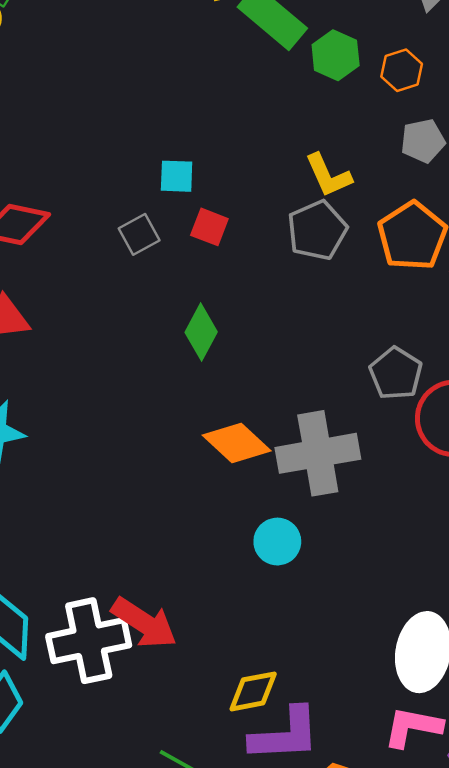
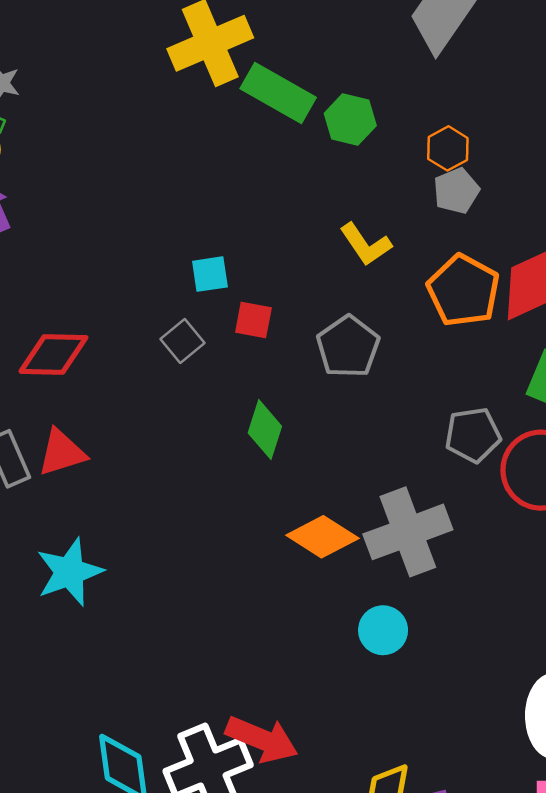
orange hexagon: (402, 70) -> (448, 148), moved
gray pentagon: (317, 230) -> (348, 347), moved
gray pentagon: (396, 373) -> (473, 435), turned -30

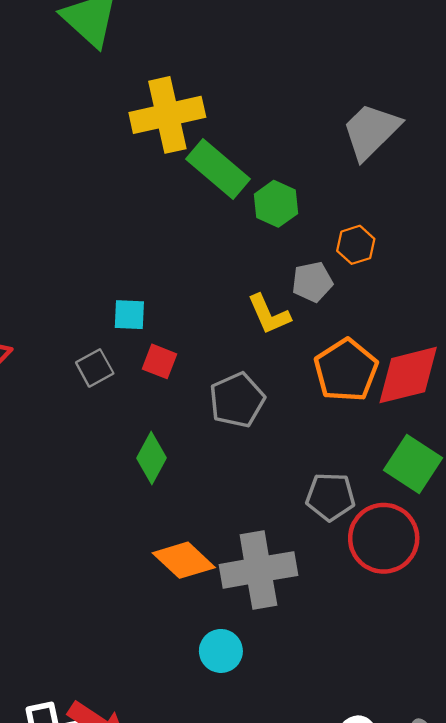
gray pentagon: (456, 191) -> (312, 282), moved

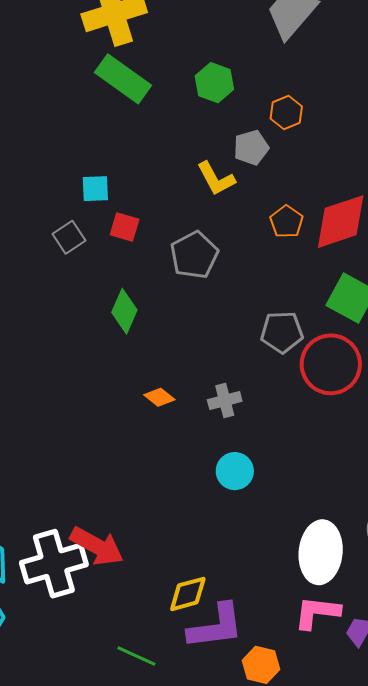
green rectangle: (218, 169) -> (123, 79), moved
orange pentagon: (346, 370) -> (287, 222), size x0.6
orange diamond: (184, 560) -> (159, 397), size x0.6
gray cross: (258, 570) -> (225, 401), size x0.5
cyan circle: (221, 651) -> (235, 471), moved

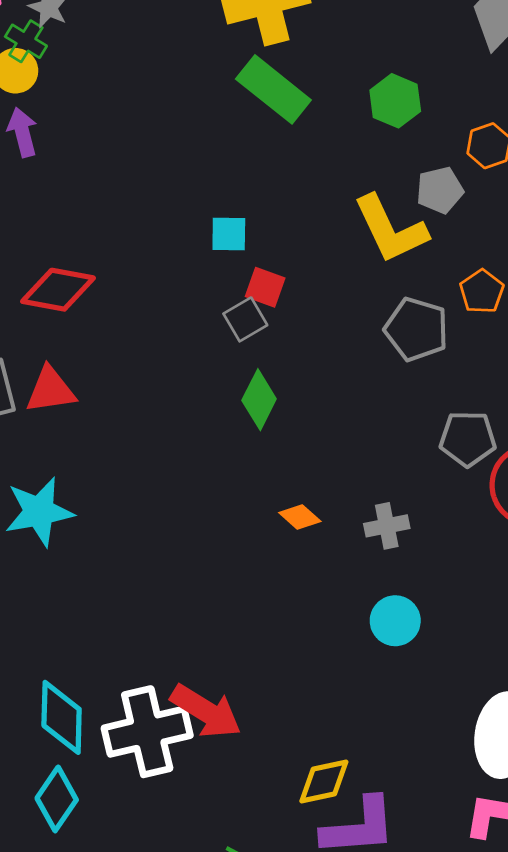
yellow L-shape: (216, 179) -> (390, 229), size x1.5
gray square: (69, 237) -> (245, 319), moved
gray pentagon: (194, 255) -> (416, 329), moved, turned -30

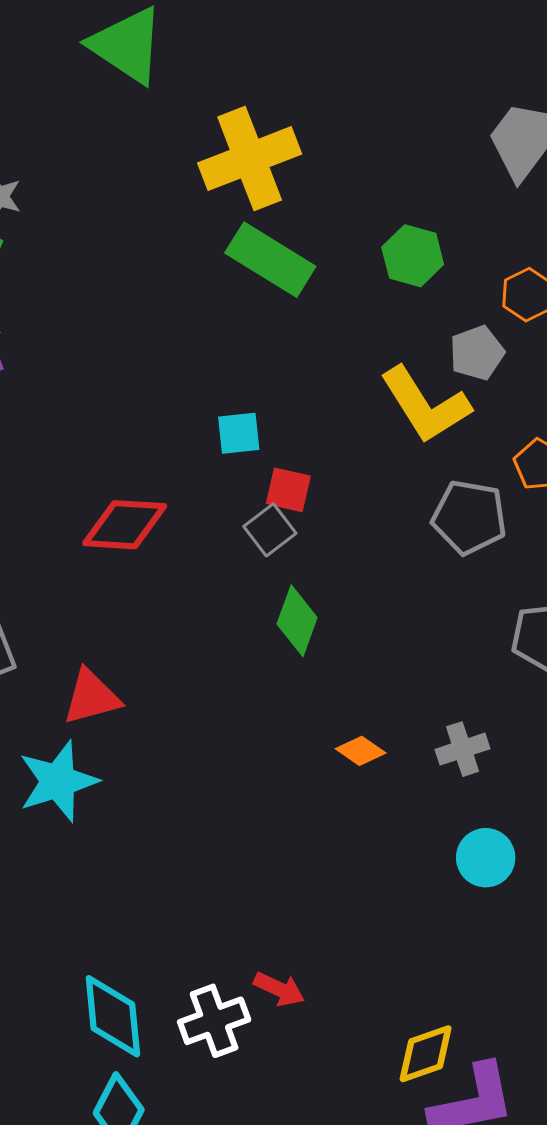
red diamond: (58, 290) -> (125, 525), moved
red triangle: (50, 390) -> (91, 697), moved
red arrow: (206, 711) -> (279, 989), size x0.6
white cross: (147, 732) -> (214, 1021), size x0.7

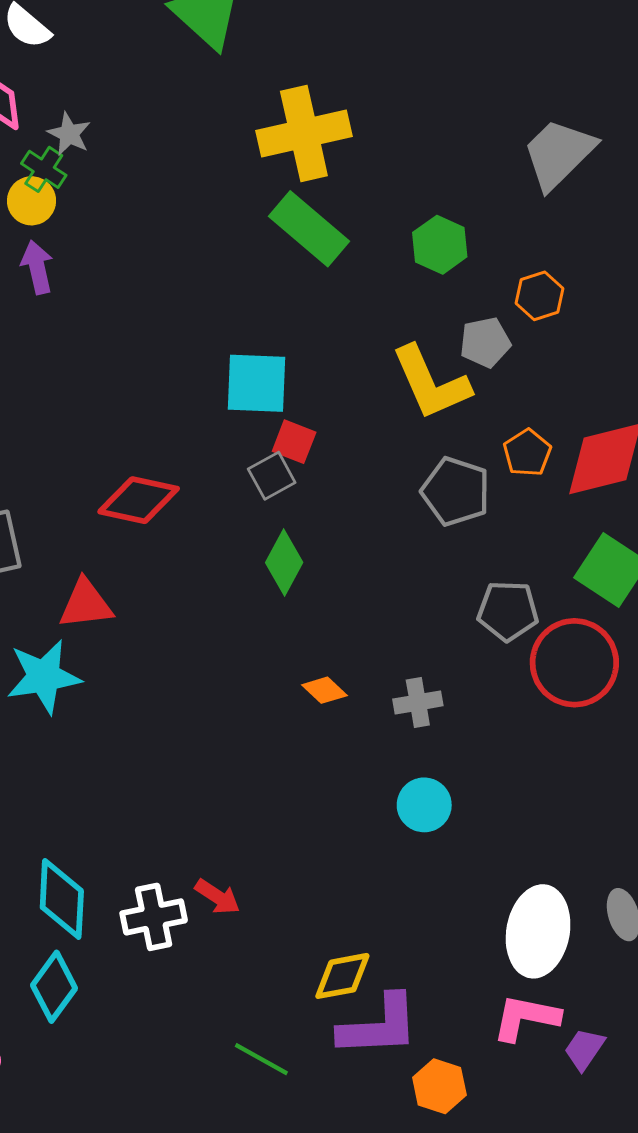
cyan square: (239, 433) -> (256, 383), size x1.6
red diamond: (125, 525) -> (139, 500), moved

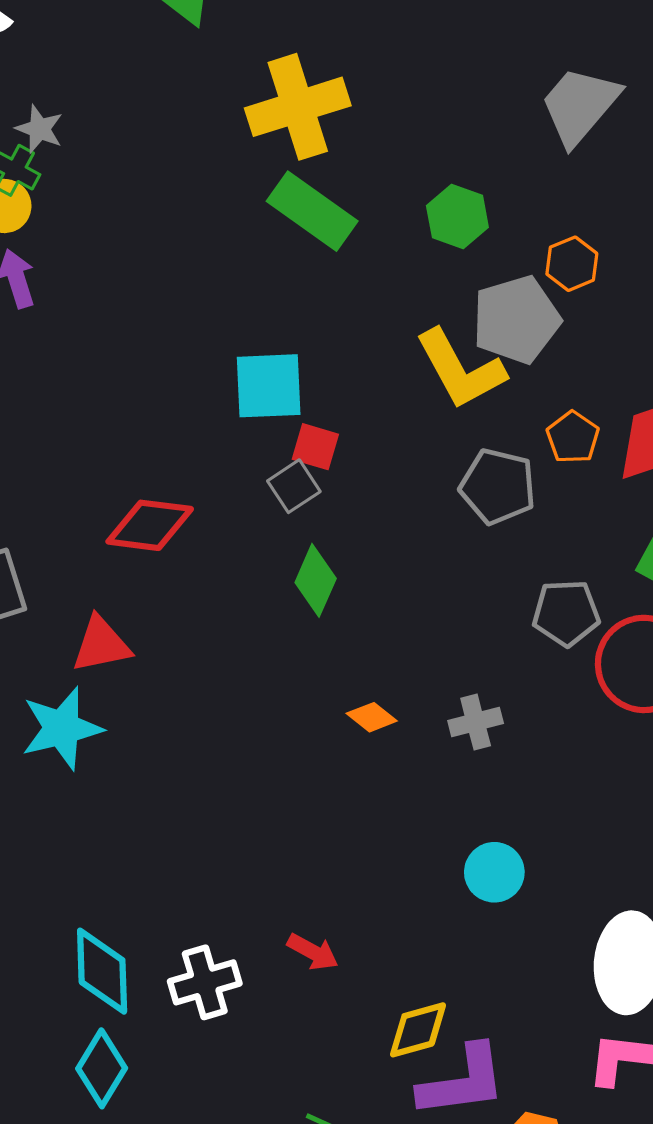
gray pentagon: (485, 342) -> (516, 320), size x1.6
cyan circle: (424, 805) -> (494, 872), moved
red arrow: (217, 897) -> (313, 952), moved

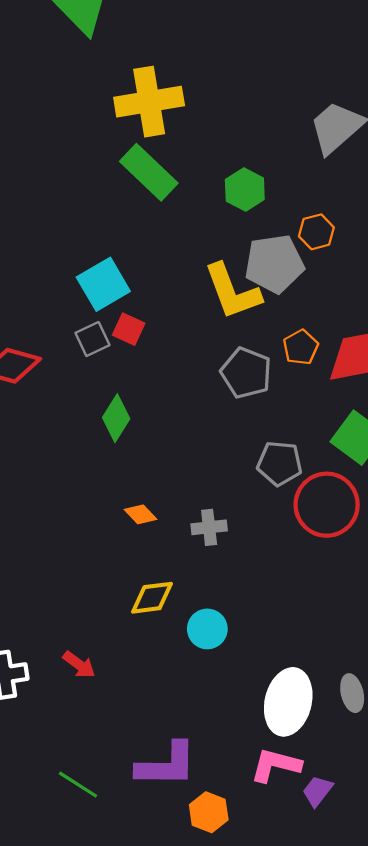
cyan square: (269, 386) -> (103, 284), turned -36
gray square: (294, 486) -> (92, 339), moved
yellow diamond: (418, 1030) -> (152, 598), moved

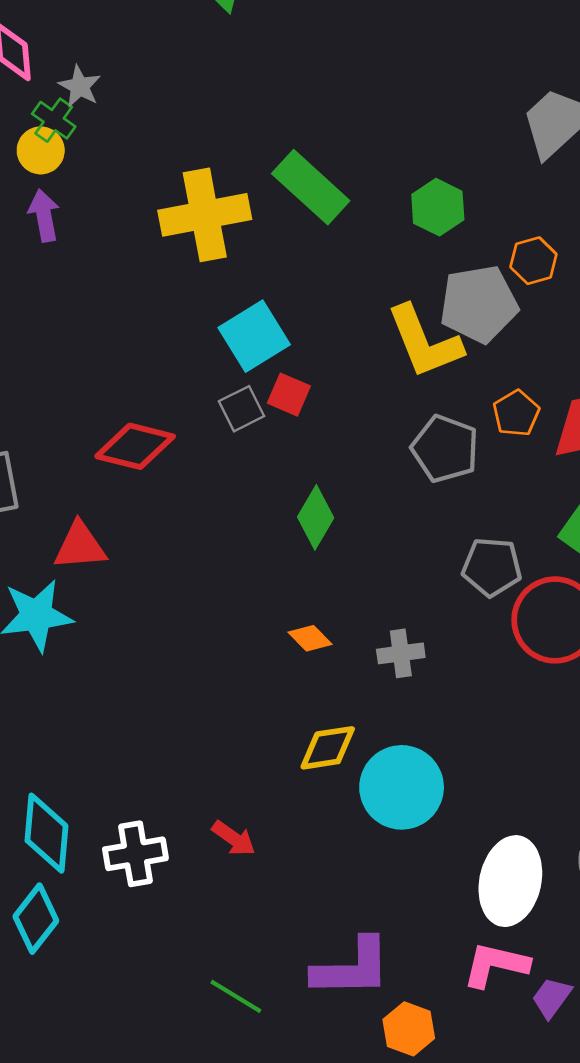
yellow cross: (149, 102) -> (205, 215), moved
green diamond: (116, 418) -> (316, 517), moved
cyan circle: (207, 629) -> (402, 787), size x1.6

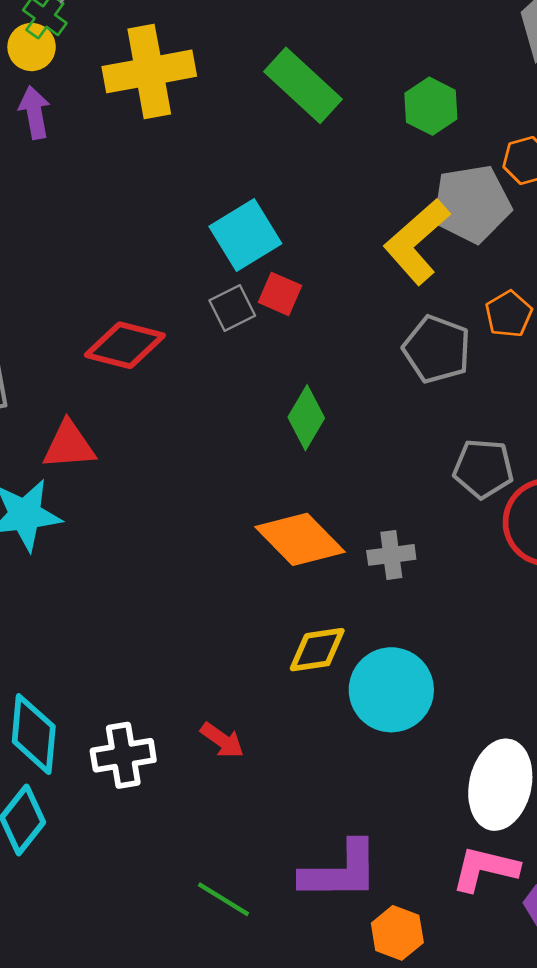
yellow cross: (205, 215) -> (149, 71), moved
yellow L-shape: (424, 342) -> (417, 242), turned 70
orange diamond: (310, 638) -> (300, 539), size x2.0

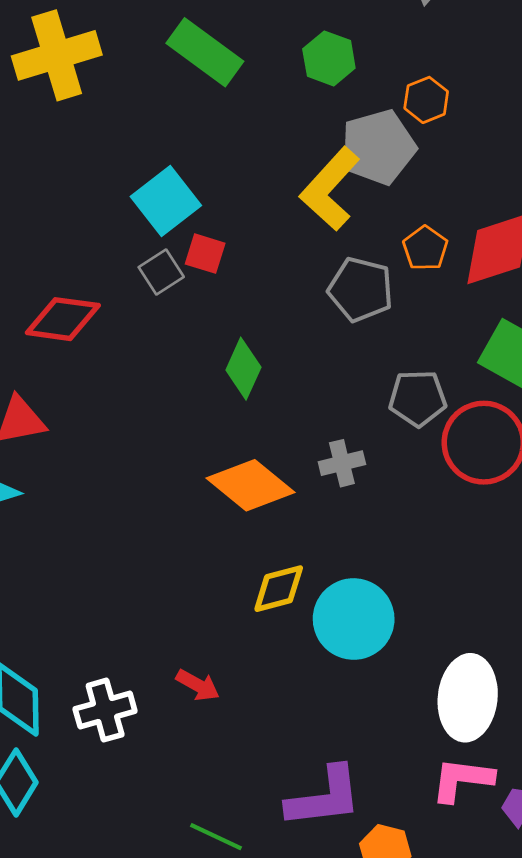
gray cross: (391, 555) -> (342, 463), moved

